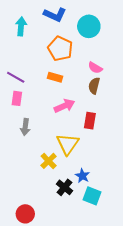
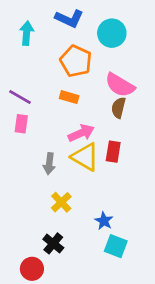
pink semicircle: (95, 68) -> (120, 85), size x1.6
gray arrow: (25, 127) -> (49, 164), moved
yellow triangle: (68, 144) -> (85, 157), moved, turned -35
black cross: (64, 187) -> (53, 243), moved

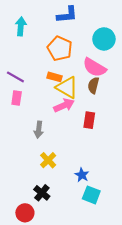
blue L-shape: (69, 18) -> (67, 15), moved, turned -30
cyan circle: (112, 33) -> (104, 39), moved
yellow triangle: (85, 157) -> (67, 87), moved

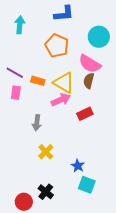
orange rectangle: (54, 77) -> (38, 81), moved
red rectangle: (89, 120) -> (85, 114), turned 56
black cross: (42, 193) -> (46, 192), moved

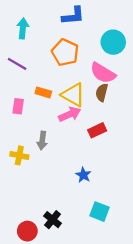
purple line: (15, 73) -> (17, 64), moved
yellow cross: (46, 152) -> (19, 155), moved, turned -35
blue star: (78, 166) -> (83, 175), moved

